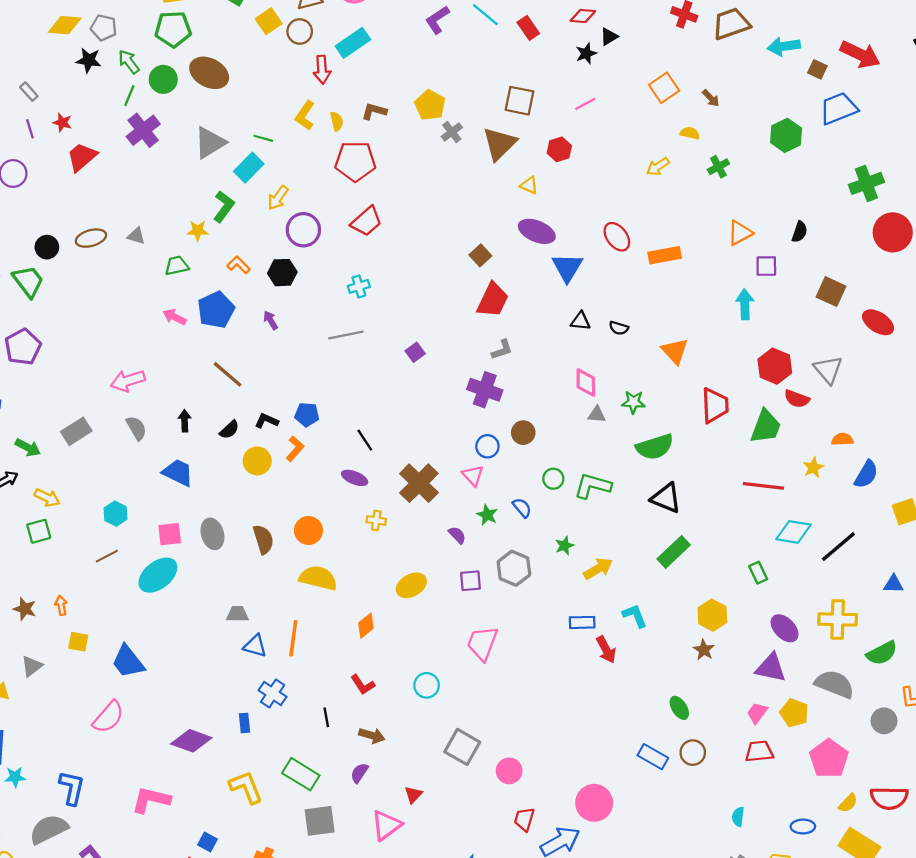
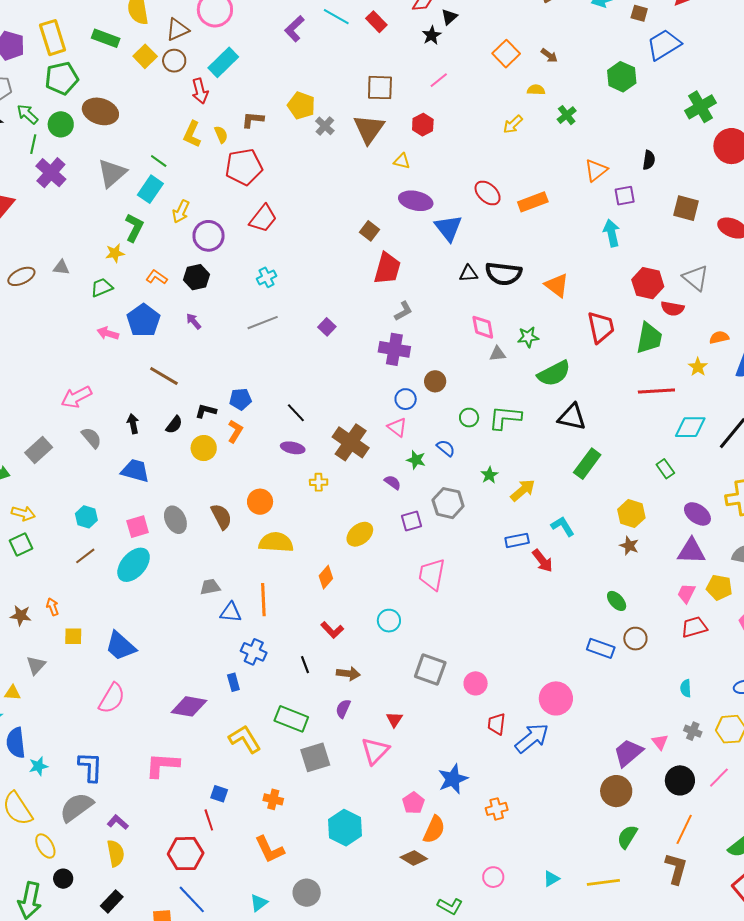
green line: (263, 138) -> (159, 161), turned 30
black semicircle: (619, 328) -> (504, 274), size x2.0

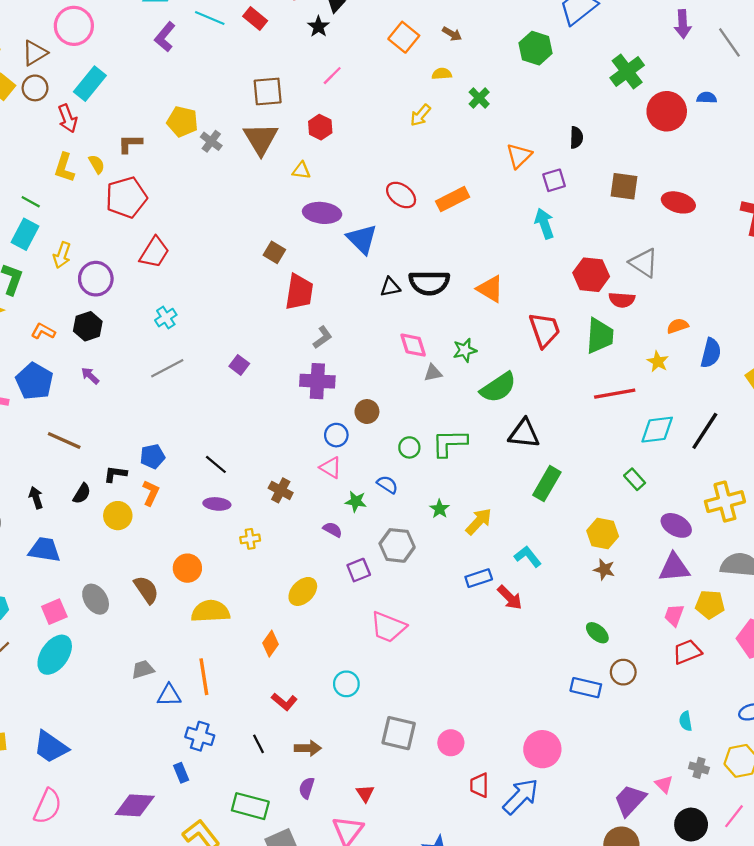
brown cross: (351, 442) -> (281, 490), size x0.6
pink trapezoid: (432, 574) -> (388, 627), turned -72

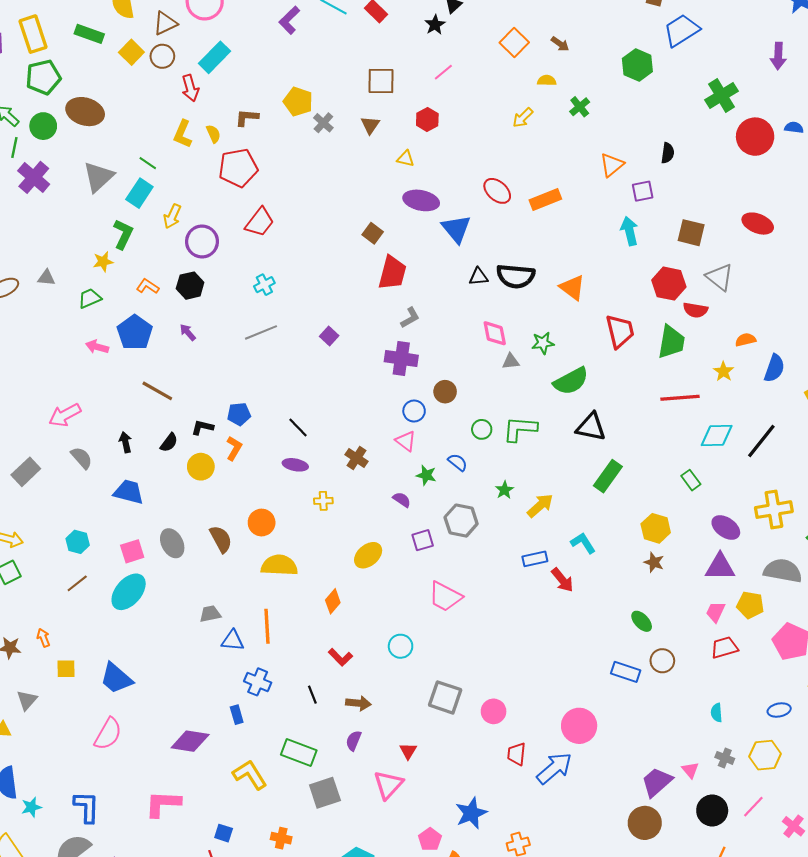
brown triangle: (261, 139) -> (370, 125), size x0.6
brown square: (624, 186) -> (691, 233), moved

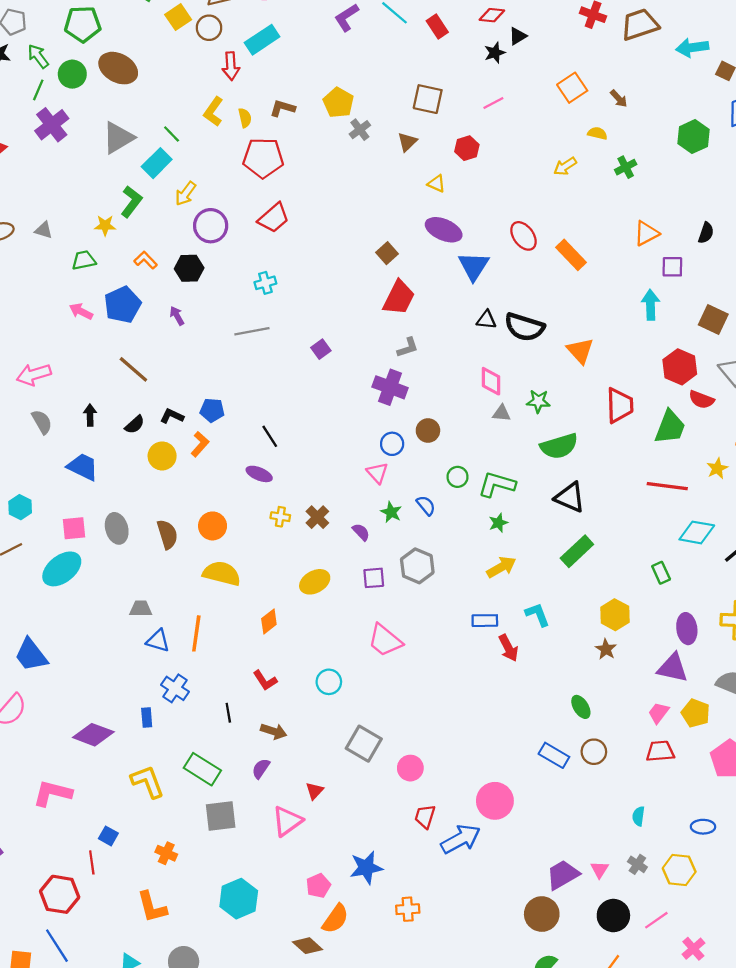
orange rectangle: (545, 200) -> (571, 255), turned 56
brown cross: (357, 458) -> (317, 517), moved
green star: (504, 490) -> (498, 523), moved
purple ellipse: (726, 527) -> (687, 629), turned 36

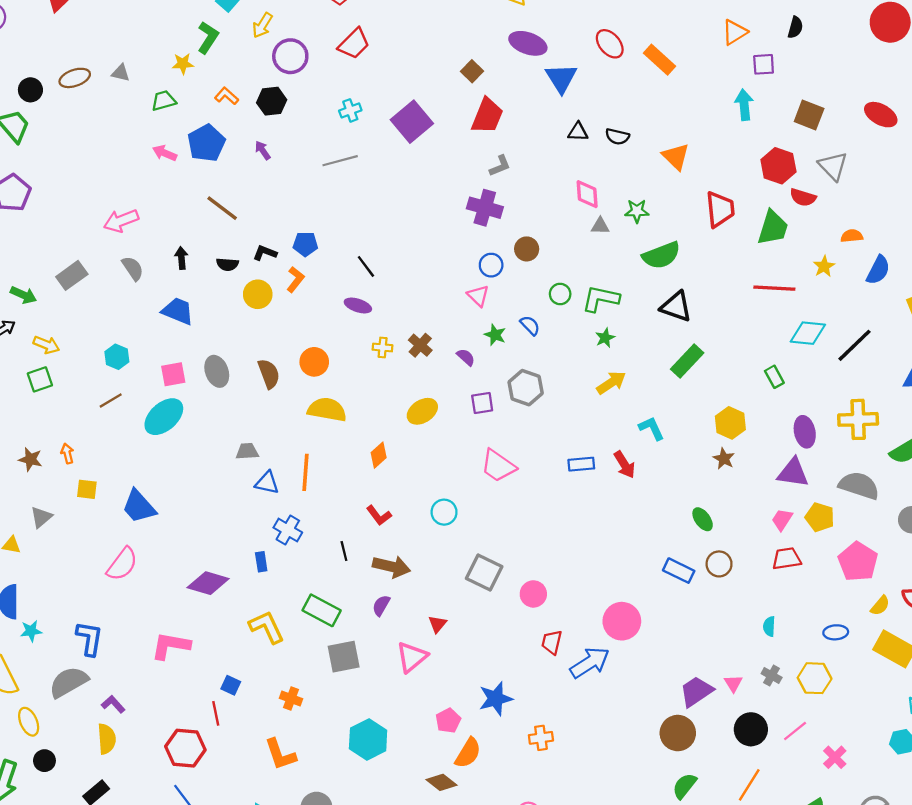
black semicircle: (524, 327) -> (617, 137), size x0.6
purple square: (321, 349) -> (412, 122), moved, size x2.0
black semicircle: (135, 425) -> (227, 264), turned 50
blue rectangle: (485, 621) -> (581, 464), moved
brown arrow: (274, 731) -> (391, 567), size x1.4

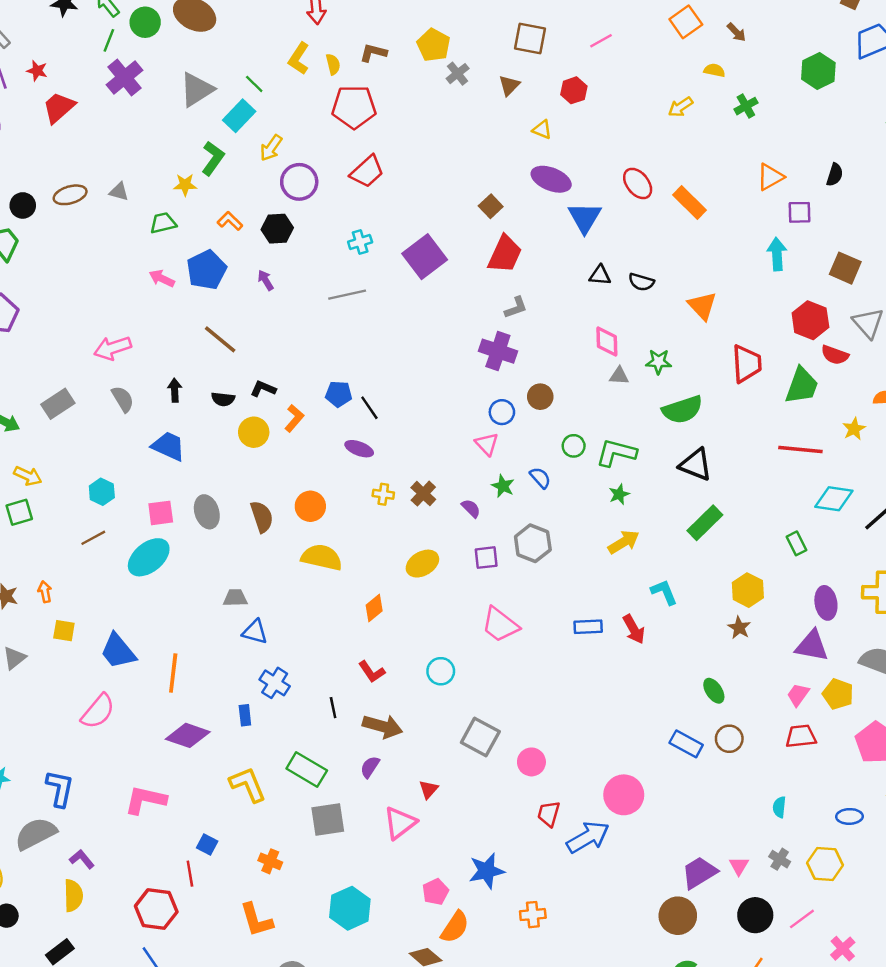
blue pentagon: (305, 244) -> (339, 394), moved
orange line: (305, 472) -> (173, 673), moved

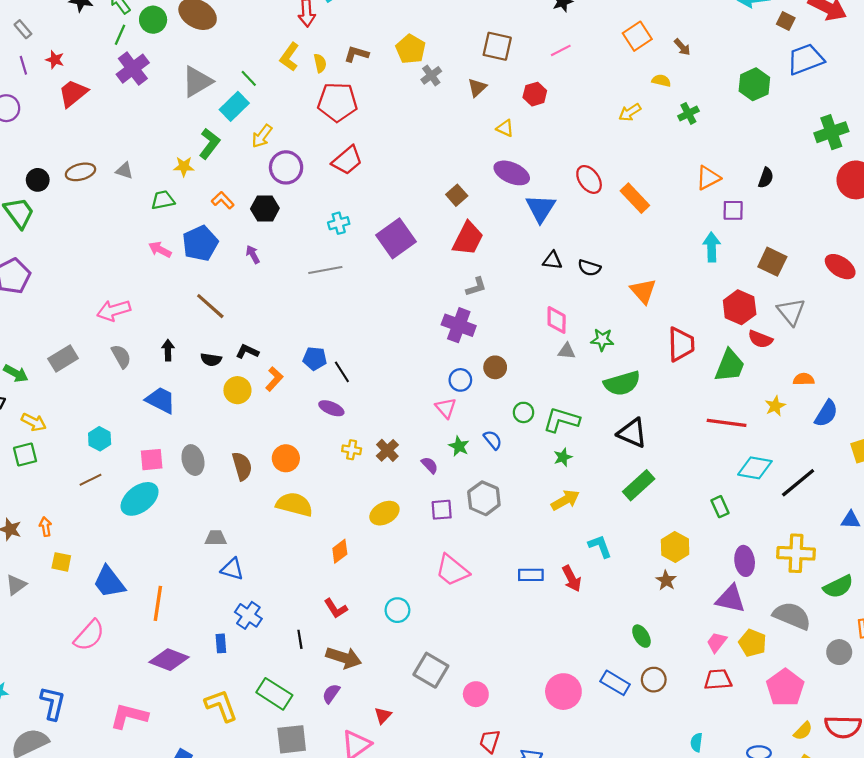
pink circle: (624, 795) -> (563, 692), moved

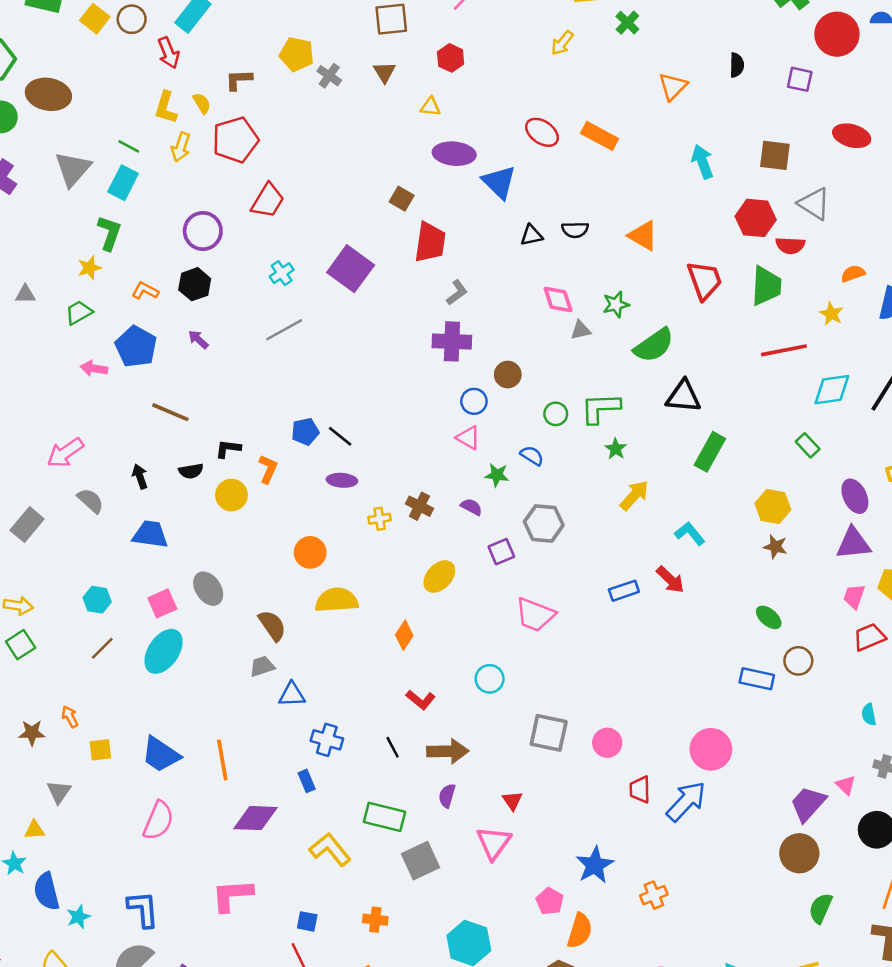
yellow arrow: (262, 136) -> (181, 147), moved
purple square: (733, 210) -> (800, 79), moved, turned 30
brown semicircle: (242, 466) -> (272, 625), moved
pink circle: (563, 692) -> (711, 749), moved

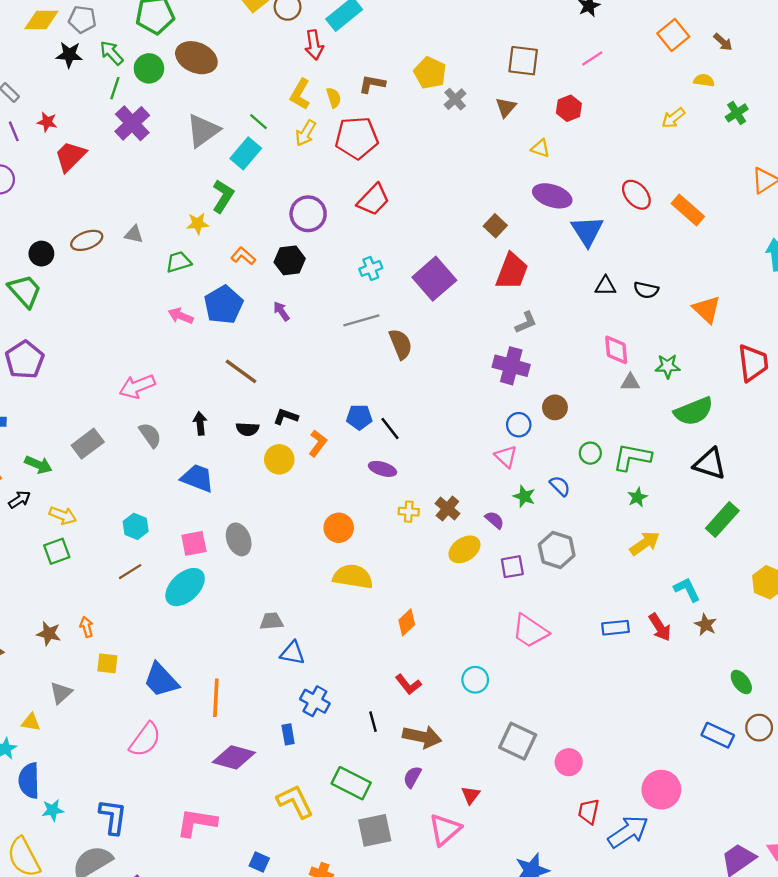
brown star: (775, 547) -> (706, 625), moved
yellow ellipse: (439, 577) -> (464, 549), moved
brown semicircle: (272, 625) -> (401, 344), moved

